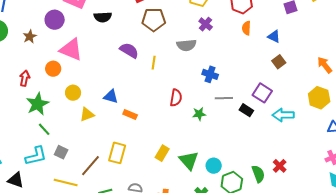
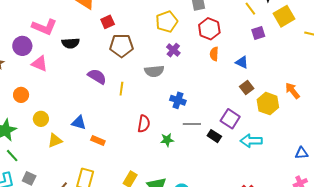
pink triangle: (71, 50) -> (40, 64), moved, size x0.7
yellow hexagon: (319, 98) -> (268, 104), moved

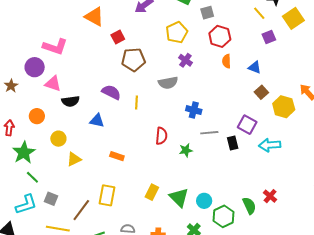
black semicircle: (71, 43) -> (70, 101), moved
blue triangle: (79, 123) -> (97, 121), moved
black rectangle: (214, 136) -> (233, 143), turned 48

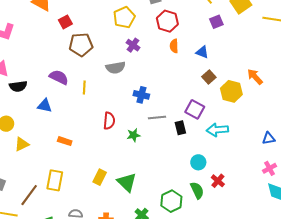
cyan circle: (204, 201) -> (198, 162), moved

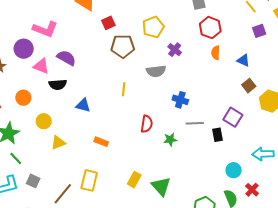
yellow pentagon: (124, 17) -> (153, 27), moved
purple semicircle: (59, 77) -> (66, 58), moved
cyan arrow: (217, 130) -> (263, 154), moved

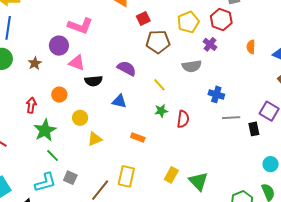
red hexagon: (210, 28) -> (221, 20), moved
purple semicircle: (66, 58) -> (127, 68), moved
yellow line: (124, 89) -> (159, 85), turned -48
green star: (170, 140) -> (161, 111), moved

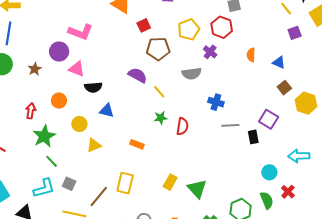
purple semicircle: (127, 68) -> (138, 75), moved
blue triangle: (119, 101) -> (107, 111), moved

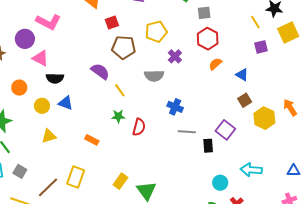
red hexagon: (222, 27) -> (208, 39), moved
orange semicircle: (251, 55) -> (215, 64), turned 40
yellow circle: (79, 124) -> (42, 106), moved

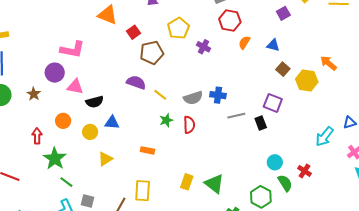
gray semicircle: (154, 76) -> (193, 98), moved
cyan arrow: (251, 170) -> (324, 136), moved, turned -40
cyan circle: (220, 183) -> (275, 162), moved

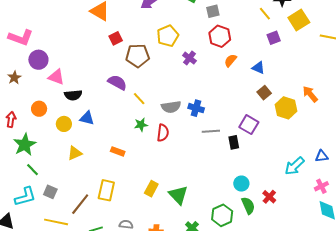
red square: (133, 32) -> (116, 38), moved
pink L-shape: (72, 50) -> (21, 38), moved

